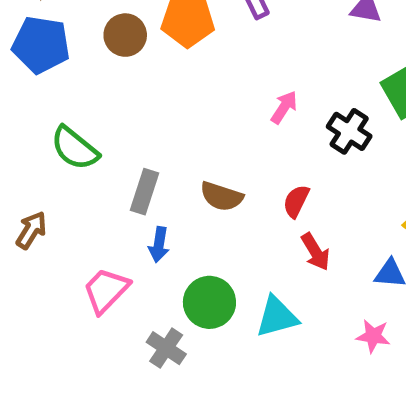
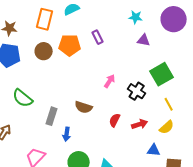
brown semicircle: (222, 196) -> (84, 107), moved
blue arrow: (159, 245) -> (67, 134), moved
red arrow: (315, 252) -> (140, 124), moved, turned -77

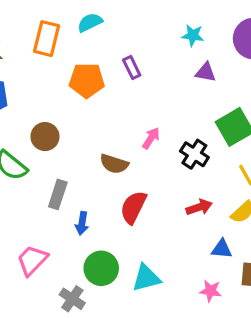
brown circle: (44, 51) -> (45, 137), moved
brown semicircle: (84, 107) -> (114, 164), moved
red semicircle: (115, 120) -> (133, 207), moved, size x1.5

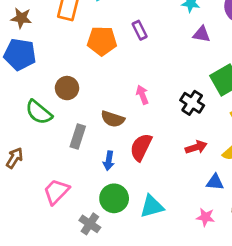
pink arrow: (151, 138) -> (142, 95), moved, turned -54
brown semicircle: (114, 164) -> (113, 119), moved
blue arrow: (82, 223) -> (109, 161), moved

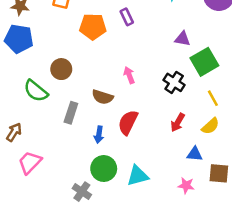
purple triangle: (202, 34) -> (183, 39), moved
red arrow: (196, 147) -> (178, 122), turned 138
pink trapezoid: (56, 192) -> (30, 162), moved

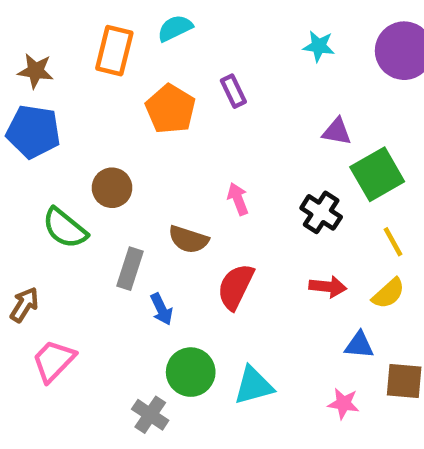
orange pentagon: (93, 27) -> (170, 109), turned 30
red arrow: (178, 122) -> (328, 287), turned -114
blue arrow: (99, 135) -> (161, 309), moved, turned -35

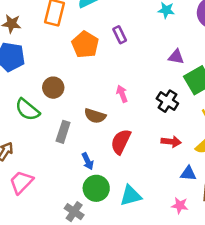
blue arrow: (161, 309) -> (88, 161), moved

